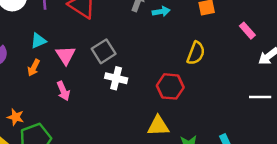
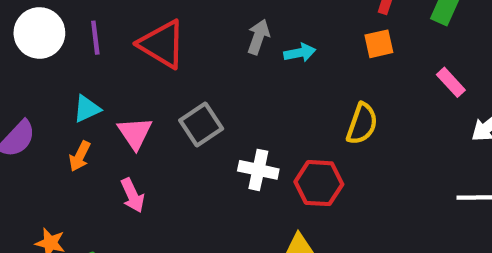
white cross: (116, 78) -> (258, 170), moved

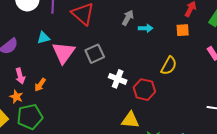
pink triangle: (135, 133) -> (64, 53), size x1.4
orange arrow: (80, 156) -> (40, 85), moved
pink arrow: (132, 195) -> (20, 76), moved

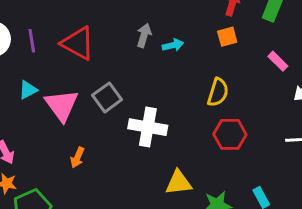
white cross: (118, 79) -> (148, 127), size x1.4
orange arrow: (40, 85) -> (77, 157), moved
red hexagon: (144, 90) -> (230, 134), moved

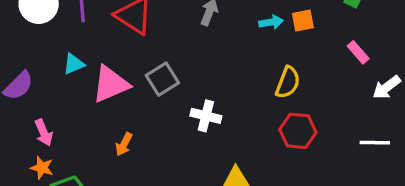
cyan arrow: (173, 45) -> (271, 22), moved
pink triangle: (62, 105) -> (111, 84), turned 39
white cross: (148, 127) -> (206, 116), size x0.7

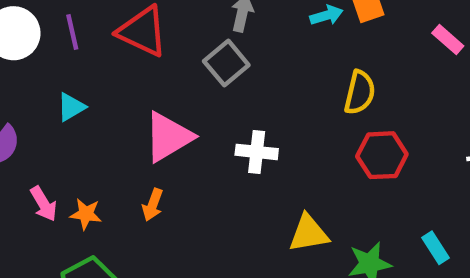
gray square: (162, 79) -> (226, 63), moved
pink triangle: (111, 84) -> (168, 137), moved
orange star: (42, 168) -> (86, 214), moved

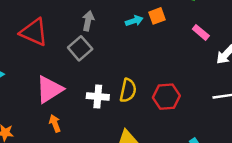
yellow semicircle: (360, 92) -> (128, 90), moved
orange arrow: (153, 205) -> (55, 123), moved, turned 140

